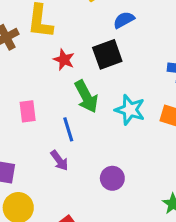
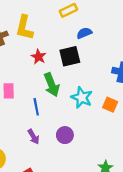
purple arrow: (59, 160) -> (33, 137), moved
purple circle: (112, 178) -> (65, 135), moved

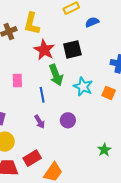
blue semicircle: (84, 33) -> (92, 22), moved
red star: (39, 57) -> (44, 50), size x1.5

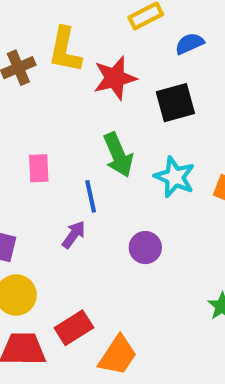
black square: (72, 49) -> (175, 103), moved
red star: (44, 50) -> (115, 78), moved, turned 30
purple arrow: (40, 122) -> (74, 235), moved, turned -112

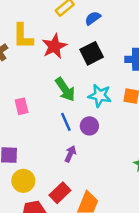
blue line: (91, 196) -> (66, 122), moved
purple arrow: (74, 235) -> (70, 154), moved
purple circle: (145, 248) -> (89, 126), moved

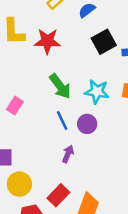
red star: (54, 46) -> (47, 41), turned 30
black square: (92, 53) -> (104, 42), moved
pink rectangle: (22, 106) -> (15, 106), turned 49

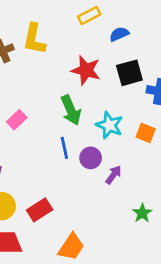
red star: (47, 41) -> (86, 70), moved
purple arrow: (68, 154) -> (114, 175), moved
red rectangle: (58, 195) -> (40, 210), moved

